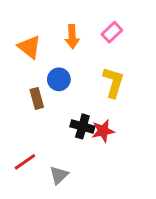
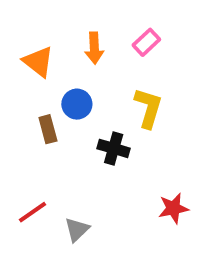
black cross: (82, 126) -> (114, 148), moved
red star: (103, 131) -> (173, 208), moved

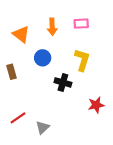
pink rectangle: (146, 42) -> (81, 24), turned 40
brown rectangle: (48, 129) -> (11, 72), moved
red star: (173, 208) -> (96, 105), moved

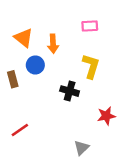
orange arrow: (52, 27) -> (53, 44), moved
blue circle: (43, 58) -> (35, 65), moved
gray triangle: (43, 127) -> (81, 148), moved

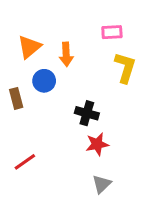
orange triangle: (23, 38) -> (29, 47), turned 42
yellow L-shape: (91, 66) -> (125, 68), moved
red star: (106, 116) -> (97, 144), moved

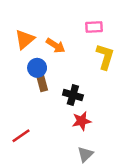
orange arrow: (66, 54) -> (56, 46), turned -54
brown rectangle: (16, 98) -> (42, 83), moved

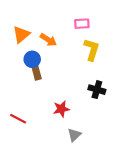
black cross: (73, 95) -> (97, 90), moved
red star: (82, 121) -> (61, 109), moved
red line: (21, 136) -> (18, 119), turned 63

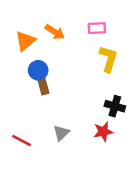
orange arrow: (48, 40) -> (55, 32), moved
red star: (61, 109) -> (103, 132), moved
gray triangle: (74, 135) -> (61, 133), moved

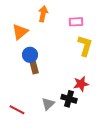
orange arrow: (55, 32) -> (43, 14), moved, turned -112
black cross: (115, 106) -> (69, 99), moved
red star: (103, 132) -> (81, 84), moved

